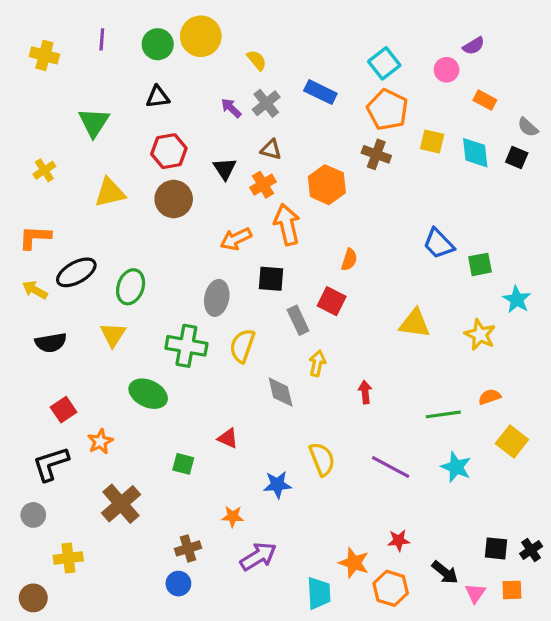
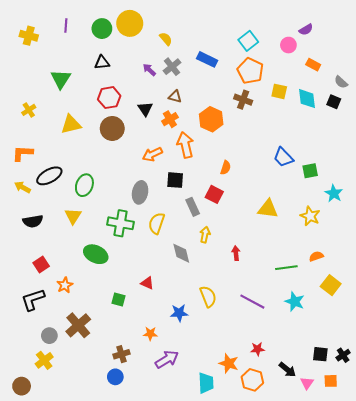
gray circle: (33, 515) -> (49, 336), moved
yellow cross: (68, 558) -> (44, 360), turned -30

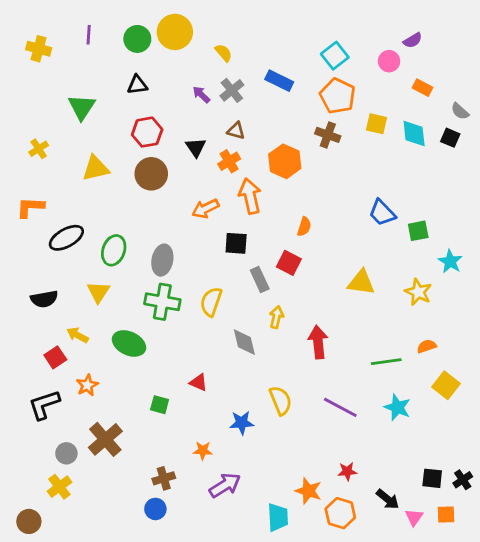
yellow arrow: (23, 187) -> (78, 335), moved
gray ellipse: (140, 192) -> (162, 260), moved
red arrow: (236, 253) -> (318, 342), size x1.6

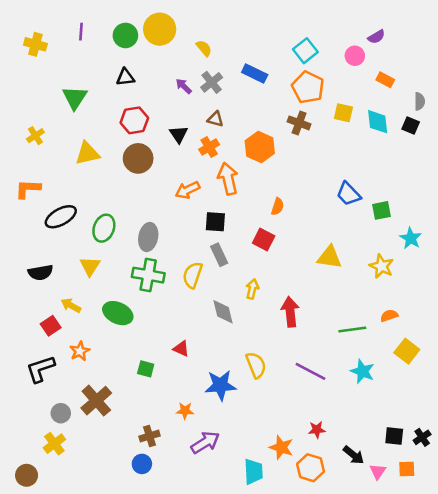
gray semicircle: (460, 111) -> (419, 101), turned -132
gray rectangle: (260, 280) -> (219, 255), moved
blue star: (242, 423) -> (220, 385), size x1.4

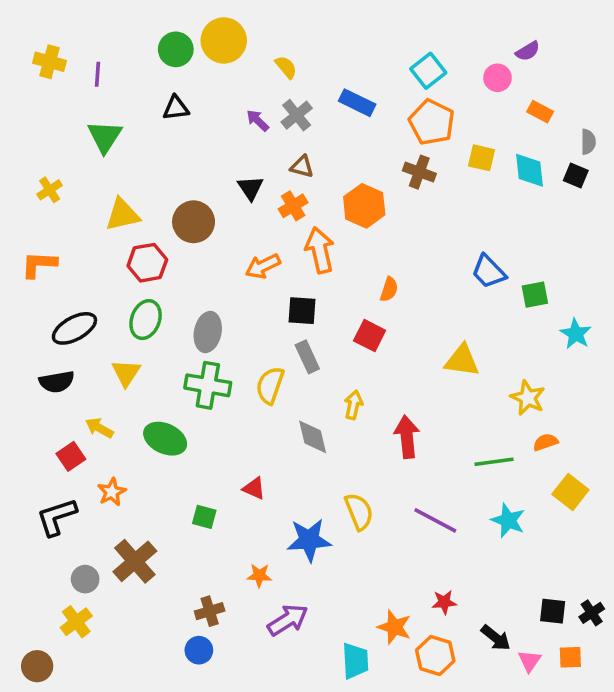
purple line: (81, 32) -> (98, 74), moved
red hexagon: (134, 120) -> (147, 263), moved
black ellipse: (61, 217) -> (74, 328), moved
yellow star: (381, 266) -> (528, 398), moved

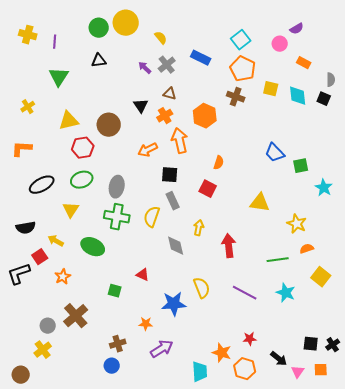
green ellipse: (146, 320) -> (82, 180), turned 50
black semicircle: (57, 382) -> (26, 228), moved
black L-shape: (57, 517) -> (19, 274), moved

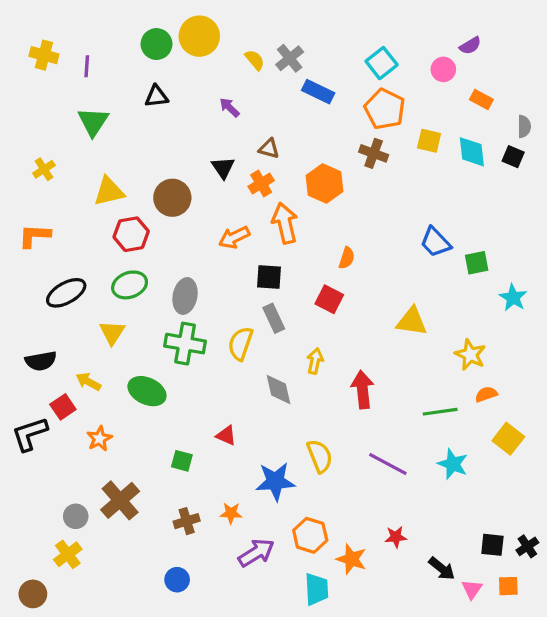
gray cross: (167, 65) -> (290, 58), moved
brown cross: (118, 344) -> (187, 521), moved
orange hexagon: (245, 369) -> (310, 535), moved

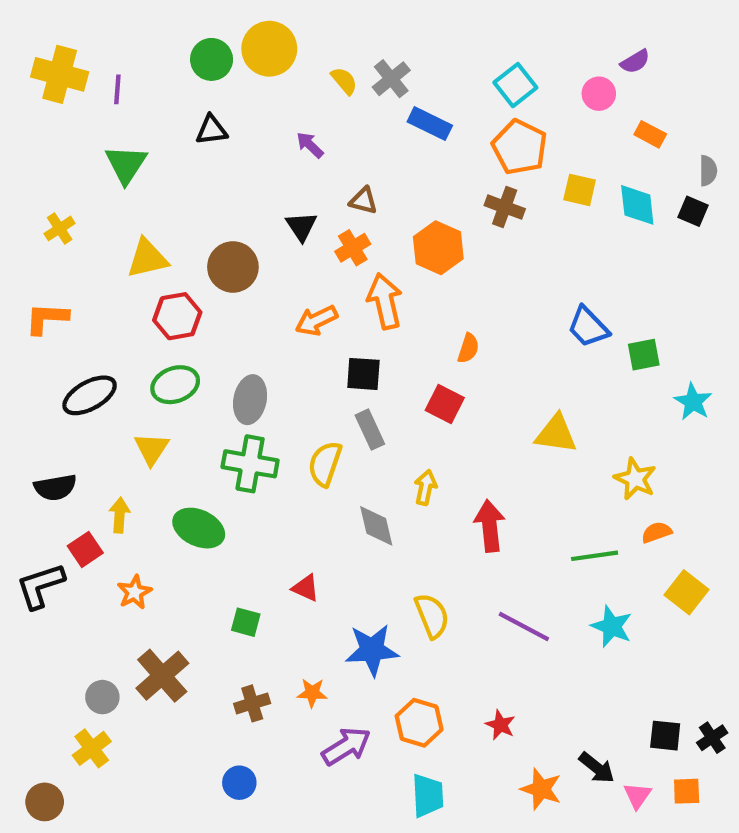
yellow cross: (44, 55) -> (60, 74), size x1.4
yellow arrow: (88, 382) -> (120, 515), turned 65
red star: (396, 537) -> (500, 725), moved, turned 30
orange star: (351, 559) -> (541, 789), moved

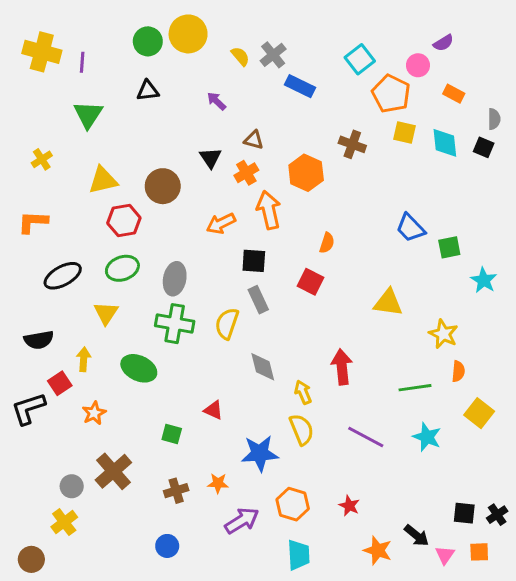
orange pentagon: (520, 147) -> (391, 94), moved
yellow arrow: (425, 487) -> (303, 392), moved, turned -35
orange semicircle: (657, 532) -> (458, 371), turned 114

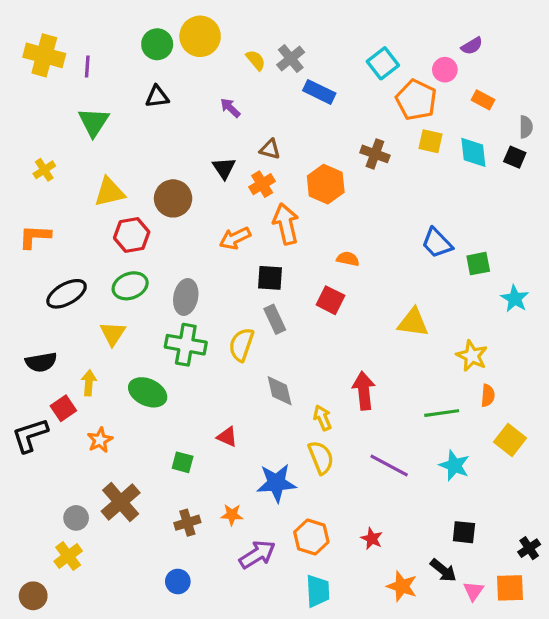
orange semicircle: (327, 243) -> (348, 259), turned -96
black square: (464, 513) -> (464, 532), moved
orange square: (479, 552) -> (510, 588), size x1.4

